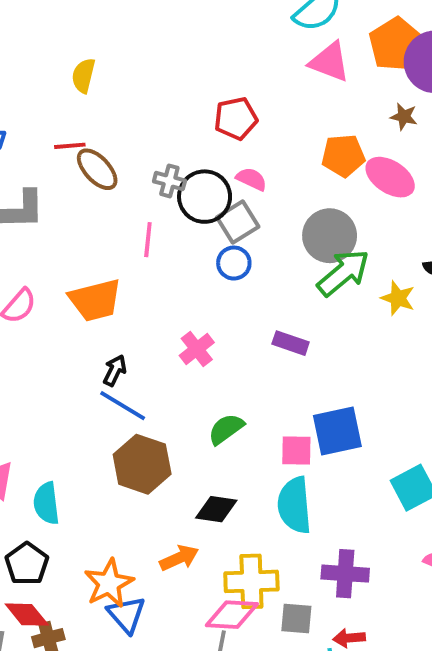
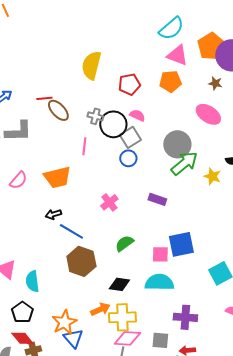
yellow semicircle: (83, 76) -> (91, 65), moved, size x1.6
orange pentagon: (343, 156) -> (170, 81), moved
black arrow: (115, 370) -> (53, 214), moved, turned -133
cyan semicircle: (294, 505) -> (159, 282), turned 96
yellow cross: (251, 581) -> (122, 317), moved

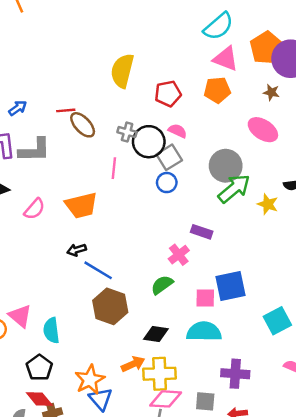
pink cross: (109, 202) -> (179, 255), moved

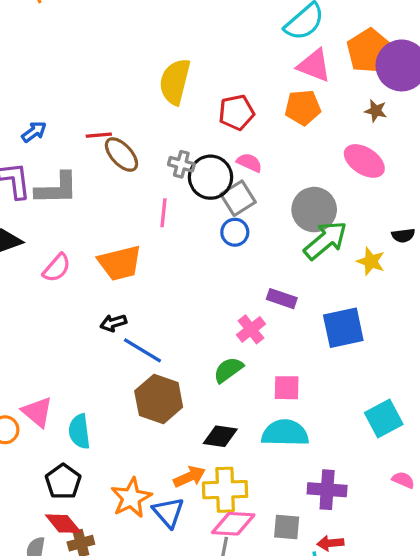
blue square: (230, 286) -> (343, 328), moved
blue triangle: (101, 399) -> (168, 512), moved

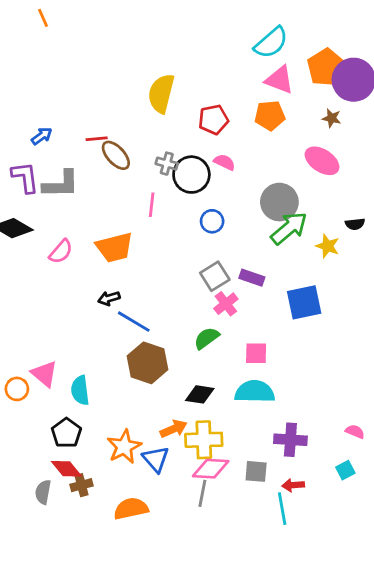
gray square: (238, 198) -> (215, 276), moved
cyan square: (384, 418) -> (345, 470), moved, size x0.6

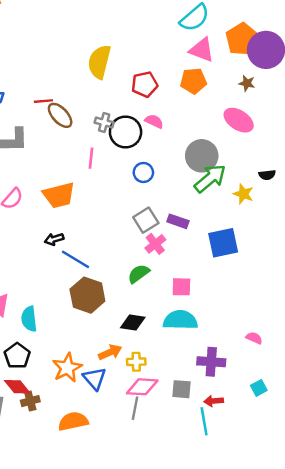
pink semicircle: (355, 432) -> (254, 338), moved
yellow cross: (204, 440) -> (136, 362), size x0.6

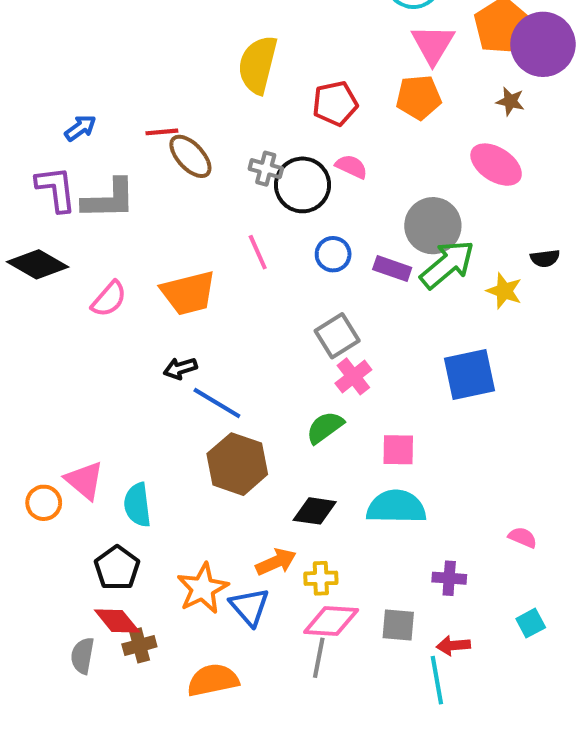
pink triangle: (202, 50) -> (433, 44), turned 40
pink line: (91, 158) -> (258, 252), moved, turned -30
purple rectangle: (178, 221) -> (392, 268), moved
purple cross: (211, 362) -> (449, 578), size x0.7

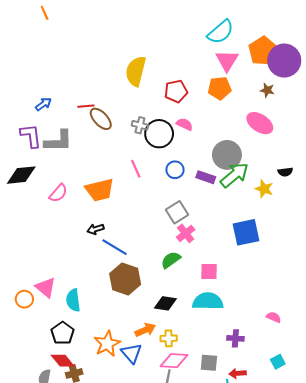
black diamond: (38, 264) -> (21, 175), turned -36

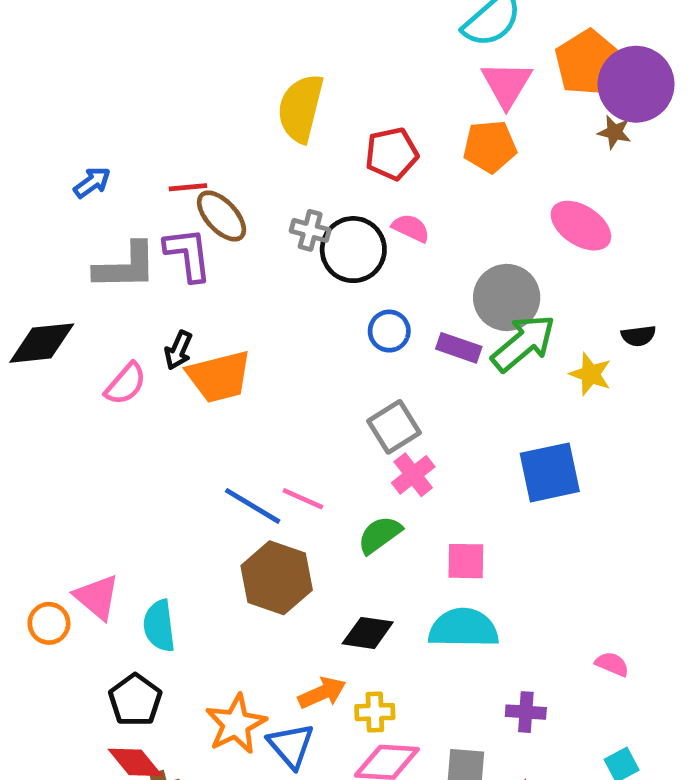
brown star: (267, 90) -> (614, 132), moved
purple L-shape: (31, 136) -> (188, 254), moved
pink line: (136, 169) -> (303, 499), moved, turned -42
black arrow: (95, 229) -> (178, 350), moved, turned -49

